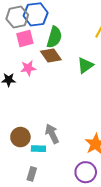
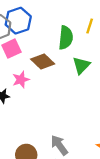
green semicircle: (54, 37) -> (66, 38), moved

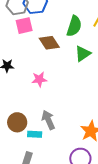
pink star: (21, 80) -> (39, 79), moved

